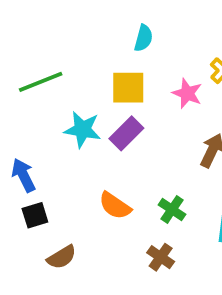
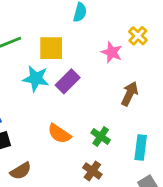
yellow square: (128, 88) -> (51, 48), moved

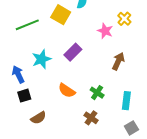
yellow square: (51, 48) -> (61, 15), moved, turned 30
cyan star: (36, 79) -> (41, 59), moved, turned -30

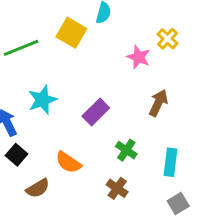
purple rectangle: (73, 52) -> (96, 112), moved
orange semicircle: (67, 91) -> (68, 162), moved
black square: (24, 96) -> (16, 155), turned -32

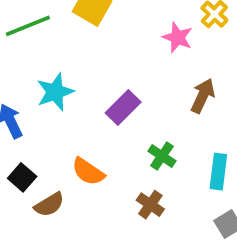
black square: (16, 155) -> (22, 177), moved

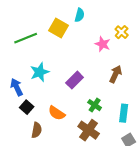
black square: (22, 177) -> (27, 107), moved
brown semicircle: (49, 205) -> (37, 130), turned -49
brown cross: (150, 205) -> (89, 130), size x1.5

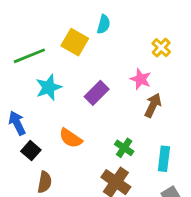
pink star: (103, 44) -> (141, 79), moved
cyan star: (40, 72) -> (49, 87), moved
purple rectangle: (75, 80) -> (97, 93), moved
orange semicircle: (57, 113) -> (71, 138), moved

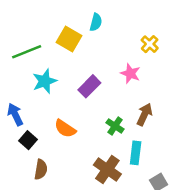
brown arrow: (153, 105) -> (144, 114), moved
green cross: (124, 148) -> (115, 126), moved
cyan rectangle: (164, 159) -> (136, 153), moved

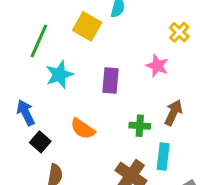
green line: (27, 52) -> (39, 41), turned -44
purple rectangle: (89, 86) -> (110, 80), turned -40
green cross: (115, 126) -> (140, 126), turned -30

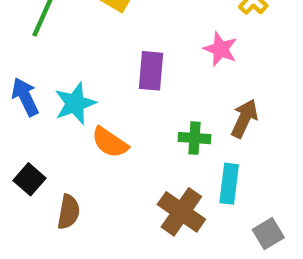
cyan star: (59, 75) -> (75, 103), moved
blue arrow: (26, 113) -> (25, 97), moved
black square: (40, 142) -> (30, 179), moved

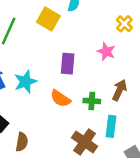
orange semicircle: (110, 142) -> (60, 99), moved

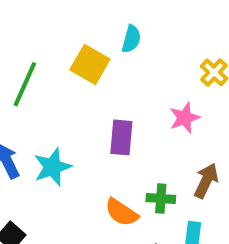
pink star: (106, 52) -> (184, 118), turned 30
orange semicircle: (60, 99) -> (121, 212), moved

